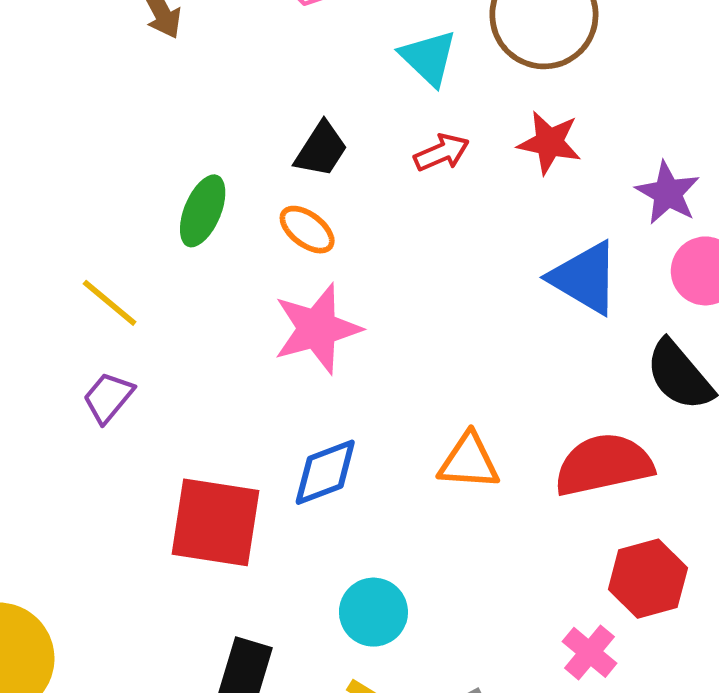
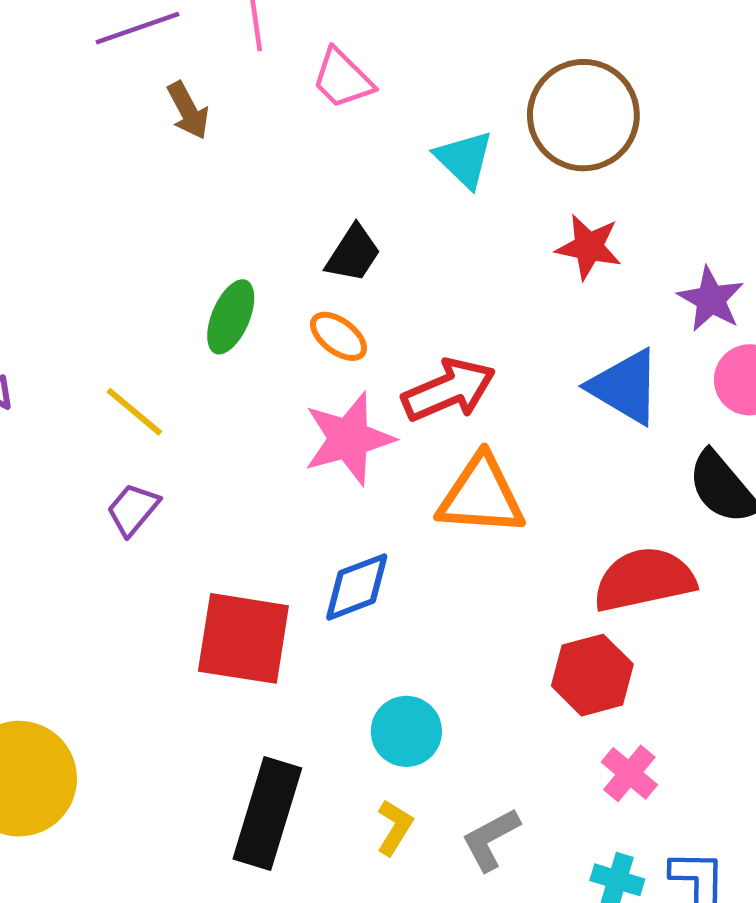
red arrow: (442, 153) -> (449, 390), moved, size x1.6
orange triangle: (469, 461) -> (481, 496), moved, size x1.4
red hexagon: (648, 579) -> (592, 675), moved

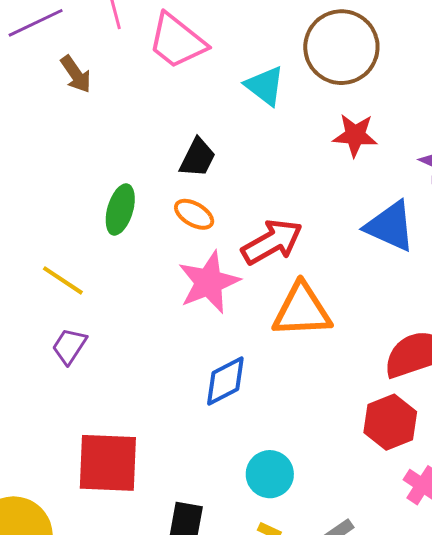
pink trapezoid: (343, 79) -> (177, 41), size x1.4
red square: (243, 638) -> (108, 463), moved

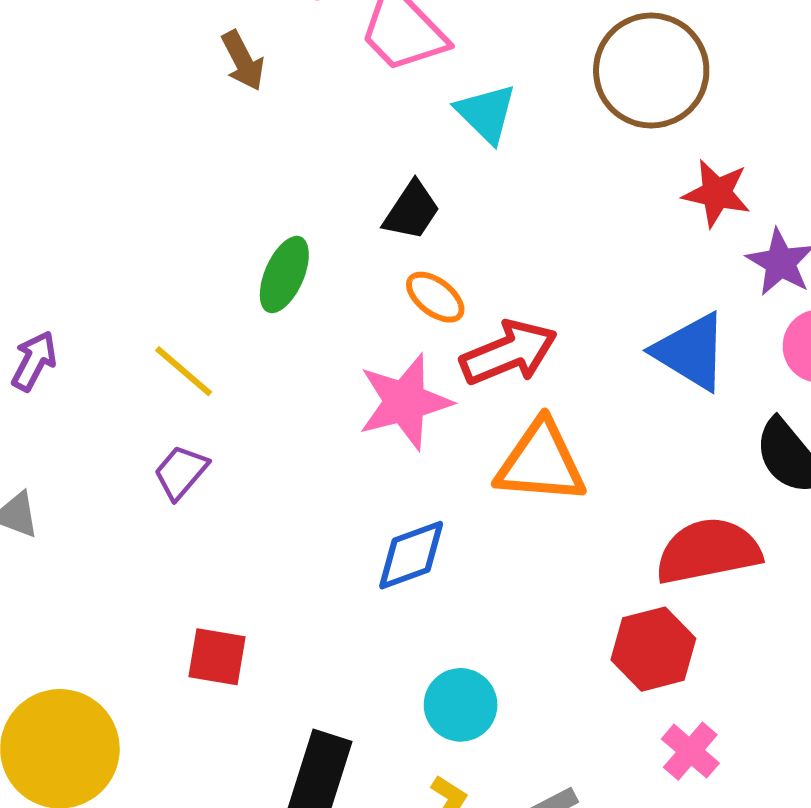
cyan triangle: (265, 86) -> (486, 113), moved
red star: (355, 135) -> (717, 193), moved
orange ellipse: (194, 214) -> (435, 297), moved
red square: (108, 463) -> (217, 657), size x0.6

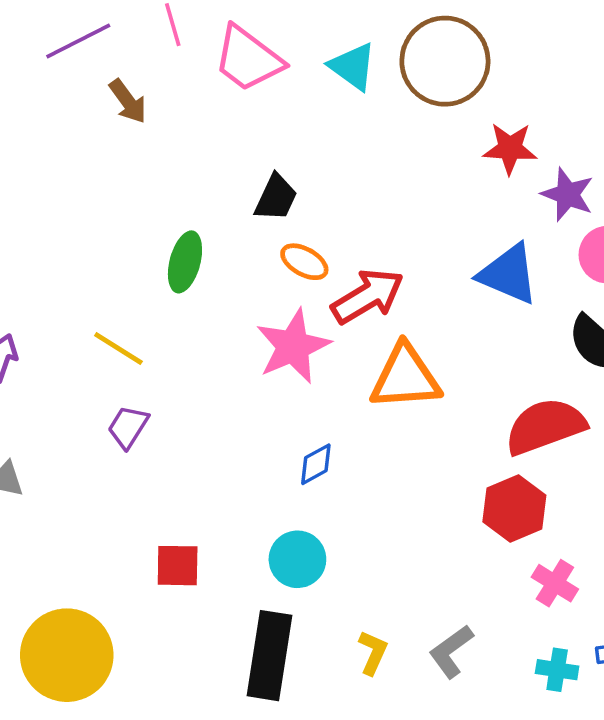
cyan triangle: (486, 113) -> (353, 66), moved
blue diamond: (411, 555) -> (316, 464), size x0.7
cyan circle: (461, 705) -> (297, 559), moved

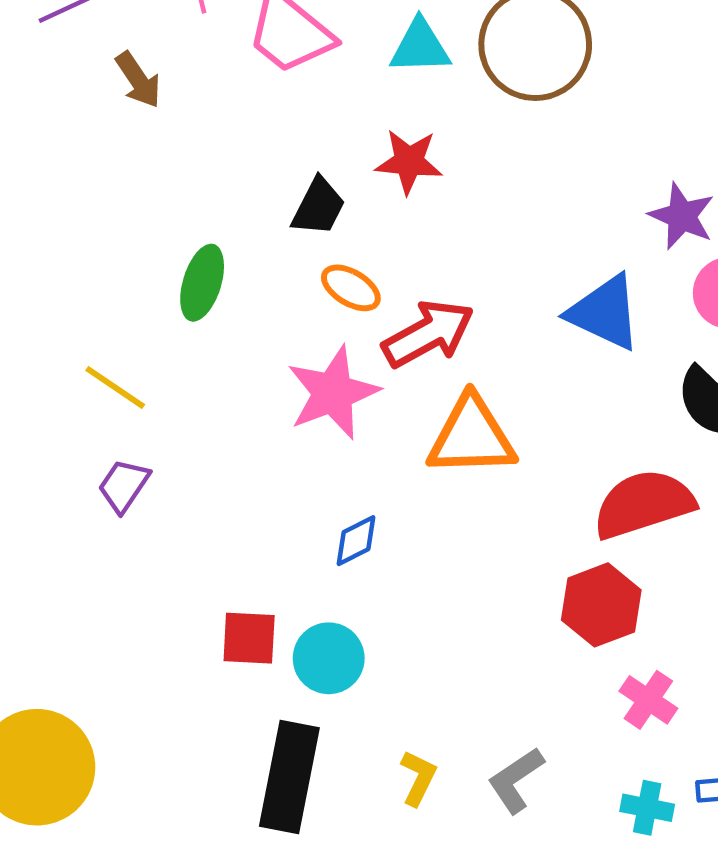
cyan triangle: (353, 66) -> (420, 47), turned -40
red star: (510, 148) -> (409, 162), moved
red square: (178, 566) -> (249, 638), moved

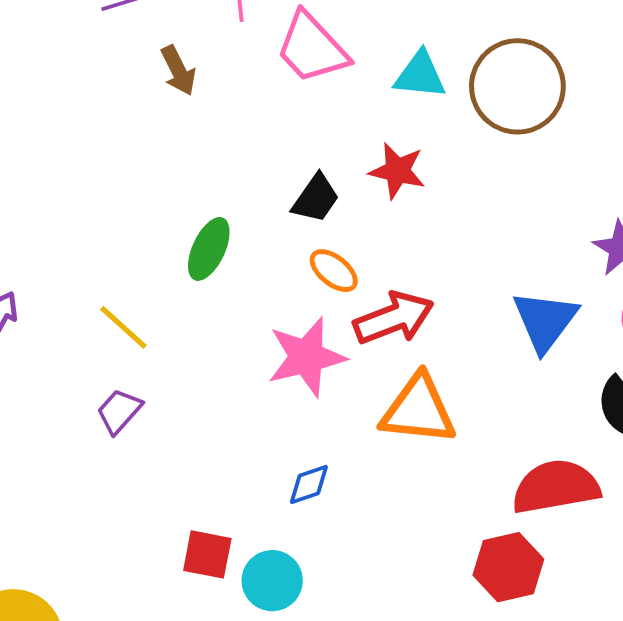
blue triangle: (605, 313) -> (545, 321), turned 34

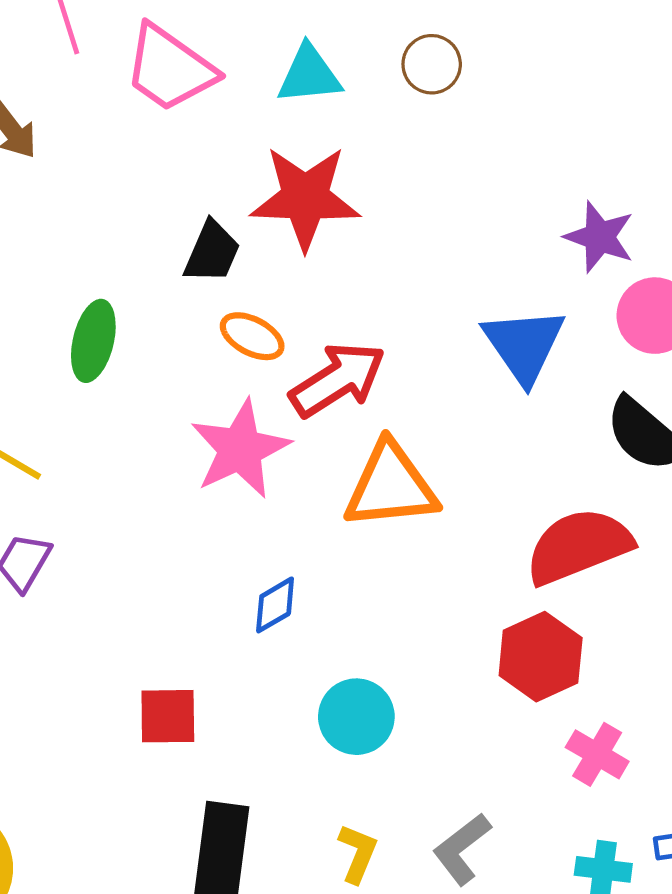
brown circle: (517, 86) -> (432, 64), size x0.5
red star: (397, 171) -> (305, 198), size x1.5
cyan circle: (272, 581) -> (356, 717), moved

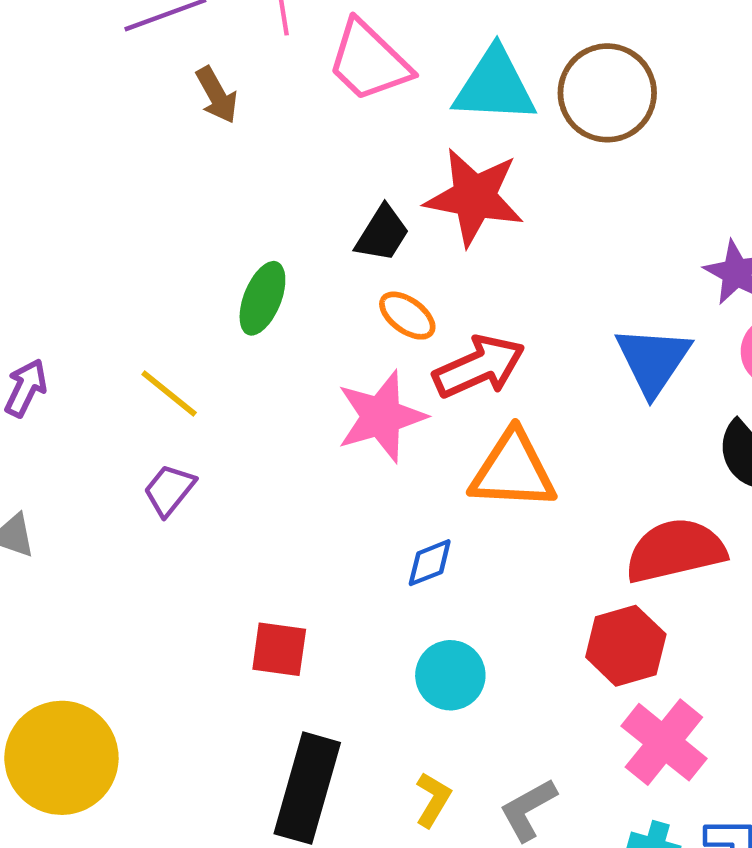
brown circle: (432, 64) -> (607, 93), size x1.8
cyan triangle: (309, 75) -> (495, 86), size x1.4
blue diamond: (275, 605) -> (430, 563), moved
pink cross: (597, 754) -> (664, 742), size x1.5

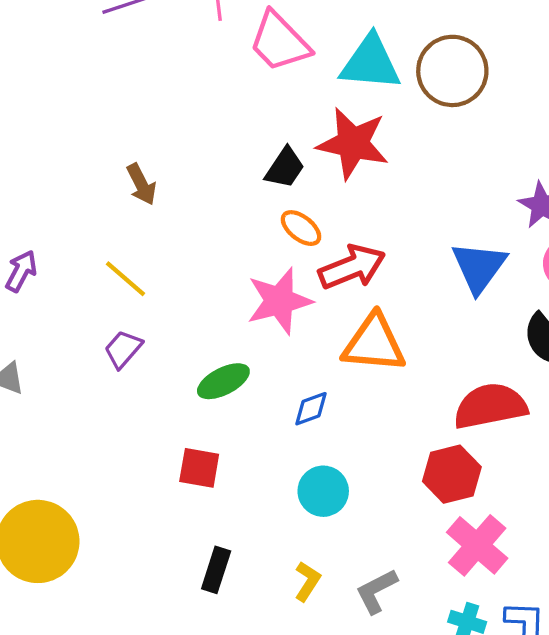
brown arrow: (217, 95) -> (141, 184), moved
green ellipse: (262, 298) -> (223, 381), moved, turned 39
black rectangle: (307, 788) -> (216, 570), size x0.6

